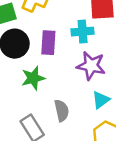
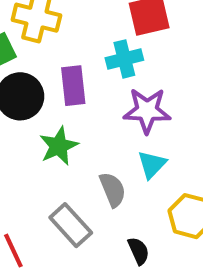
cyan triangle: (101, 100) -> (152, 164), moved

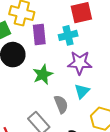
purple rectangle: (73, 86) -> (39, 34), moved
green star: (59, 146) -> (43, 75), moved

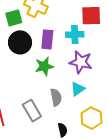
purple rectangle: (39, 34) -> (47, 39), moved

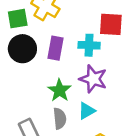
green star: (44, 66) -> (59, 90), moved, turned -30

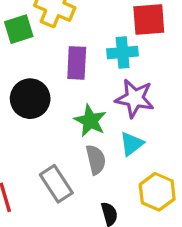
black circle: (22, 49) -> (30, 99), moved

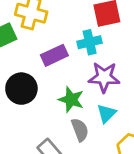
purple rectangle: (77, 63) -> (54, 55), turned 70

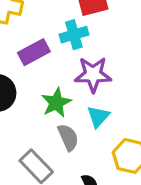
green star: (71, 100) -> (56, 103), turned 30

